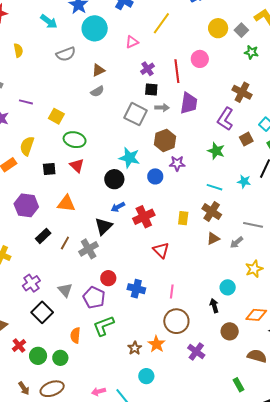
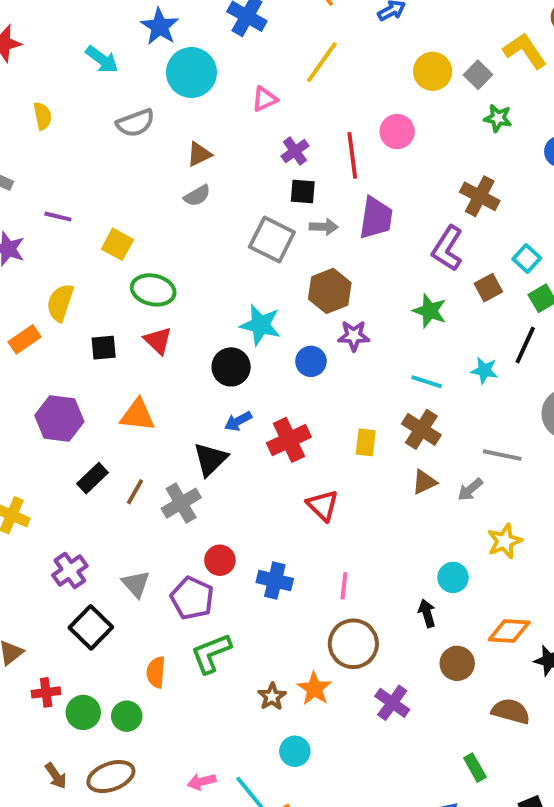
red cross: (19, 346) -> (46, 692), turned 32

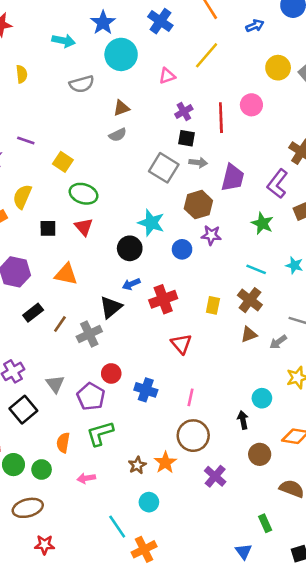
cyan arrow: (102, 59) -> (64, 41), turned -30
purple trapezoid: (376, 218) -> (233, 178), moved
pink arrow: (202, 782) -> (86, 478), moved

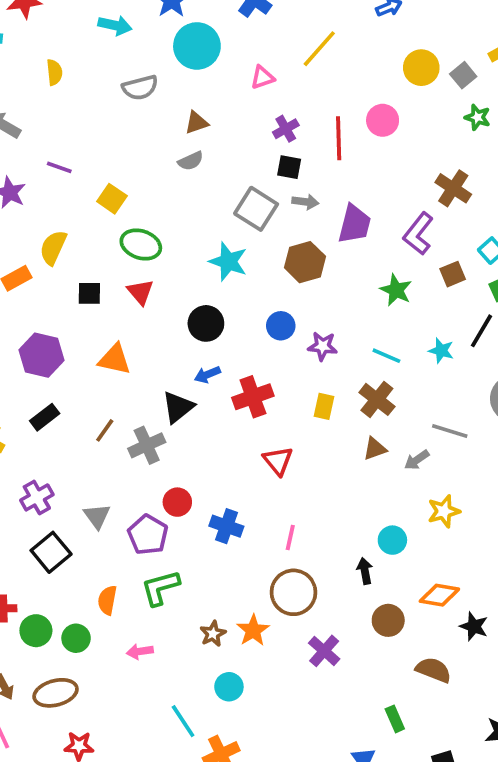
cyan star: (151, 223) -> (228, 262), moved
purple star: (211, 235) -> (323, 346), moved
black rectangle: (33, 313) -> (45, 417), moved

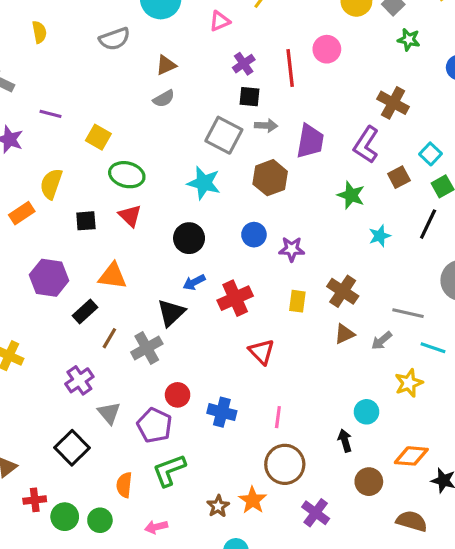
cyan star: (441, 351) -> (380, 236), moved, turned -30
cyan line: (386, 356) -> (433, 348), moved
black rectangle: (45, 417) -> (85, 312), moved
purple cross: (37, 497) -> (79, 380), moved

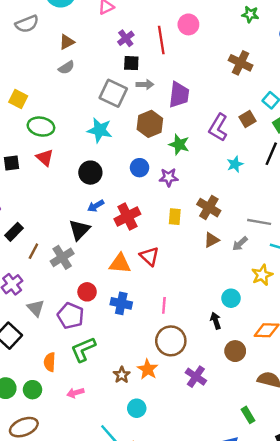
purple L-shape: (366, 145) -> (218, 127), moved
green star: (351, 195) -> (179, 145), moved
orange triangle: (113, 276) -> (120, 264), moved

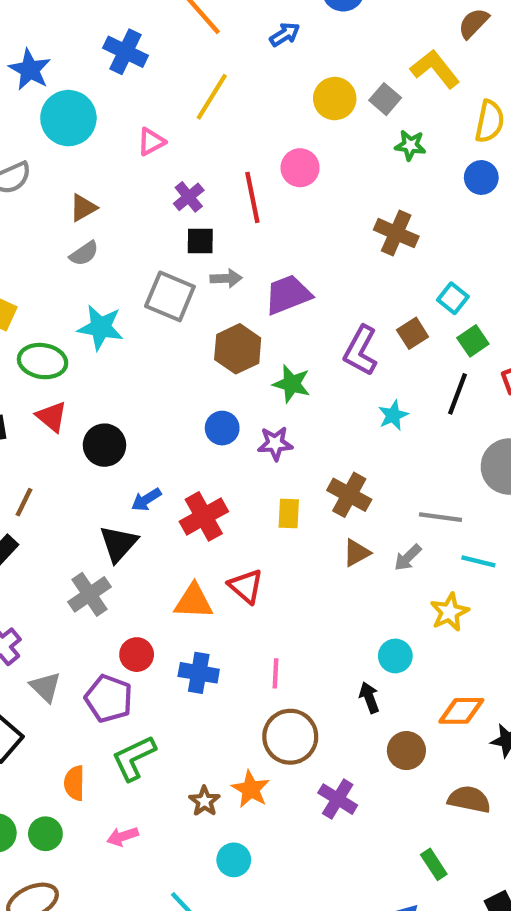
purple trapezoid: (179, 95) -> (288, 295), turned -116
cyan star: (100, 130) -> (101, 327), moved
black circle: (90, 173) -> (104, 445), moved
brown line: (33, 251) -> (24, 502), moved

